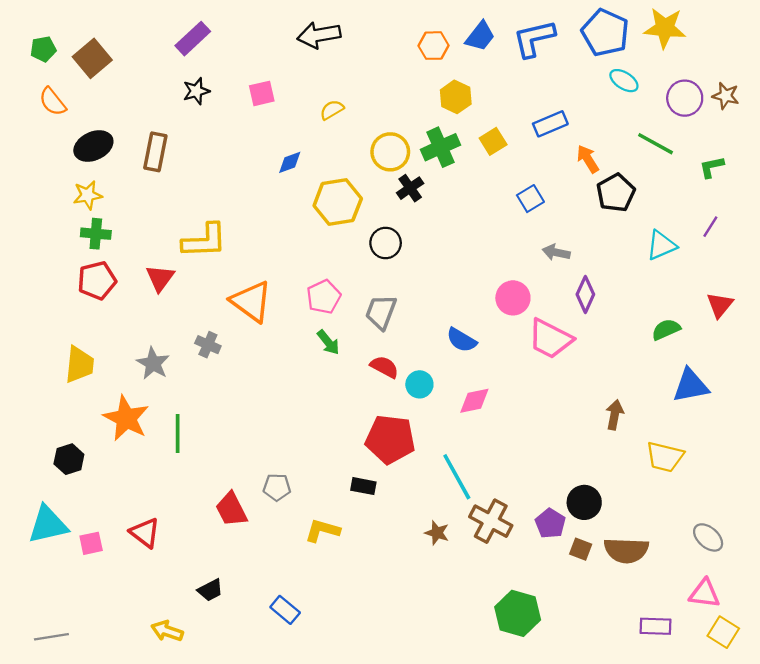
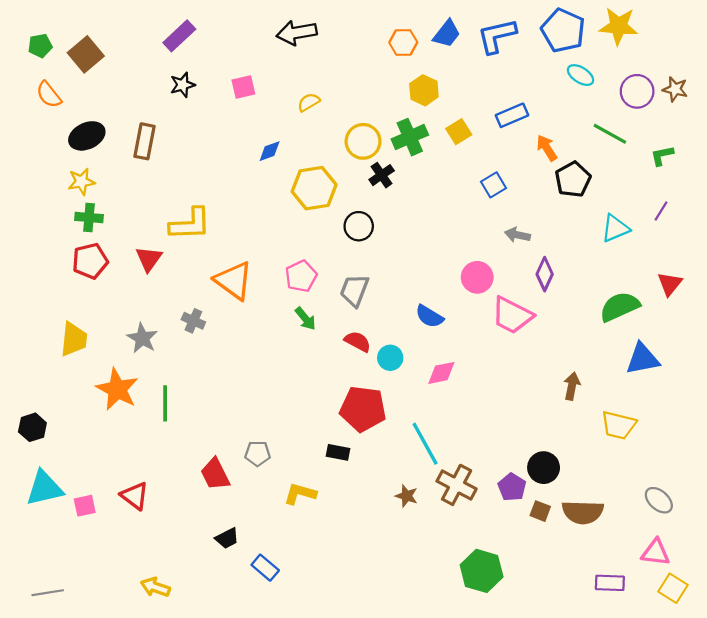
green semicircle: (666, 329) -> (620, 307), size x1.5
black hexagon: (69, 459) -> (32, 427), moved
black trapezoid: (210, 590) -> (227, 538), moved

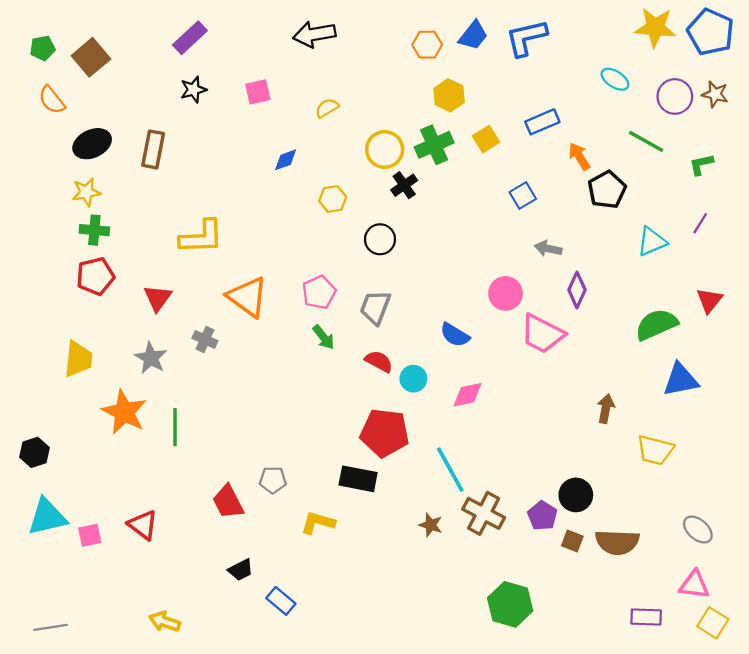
blue pentagon: (563, 30) -> (711, 32), moved
yellow hexagon: (314, 188) -> (333, 199), size x0.6
red triangle: (149, 259) -> (158, 298), moved
black rectangle: (338, 452) -> (358, 479), size x1.5

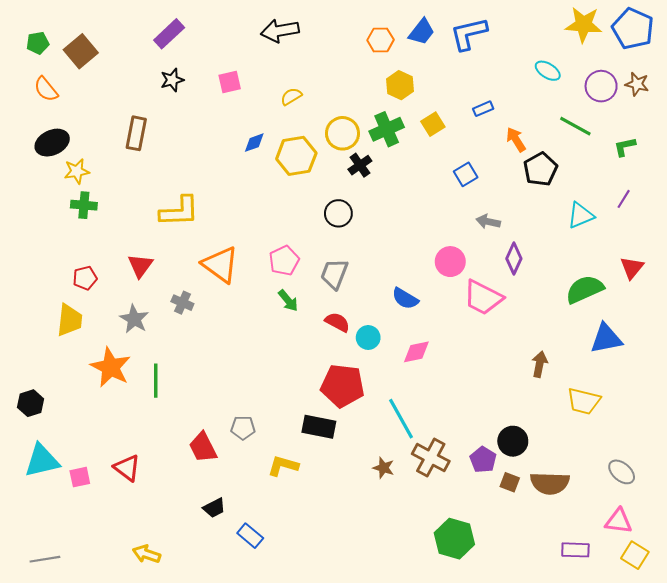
blue rectangle: (542, 122) -> (483, 109), size x0.7
black ellipse: (92, 144) -> (52, 143), moved
yellow hexagon: (333, 199) -> (296, 156), moved, size x1.6
red pentagon: (96, 276) -> (85, 278), moved, size x0.7

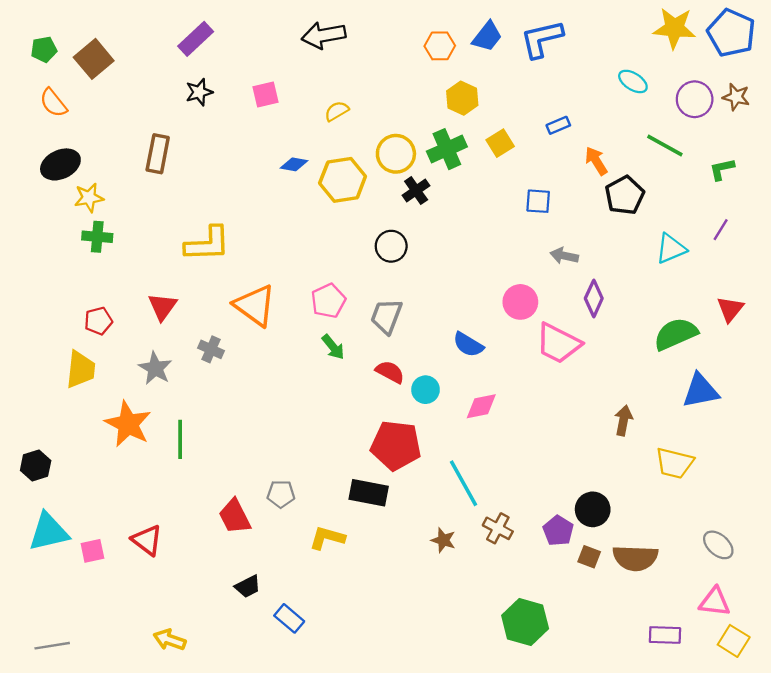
blue diamond: (254, 143) -> (294, 164), turned 30
blue square: (466, 174) -> (538, 201), turned 35
brown cross: (431, 458) -> (498, 528), size x0.7

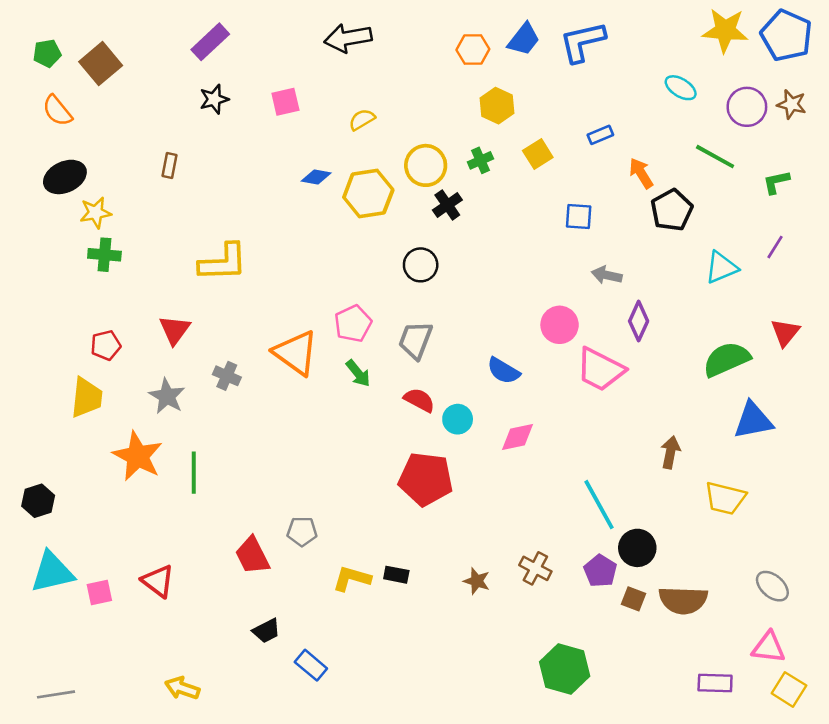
green cross: (447, 149) -> (480, 160), size x0.6
brown rectangle: (158, 154) -> (169, 165), size x0.6
orange triangle: (255, 305) -> (296, 353), moved
cyan line: (463, 483) -> (599, 505), moved
black rectangle: (369, 493) -> (396, 575), moved, size x0.6

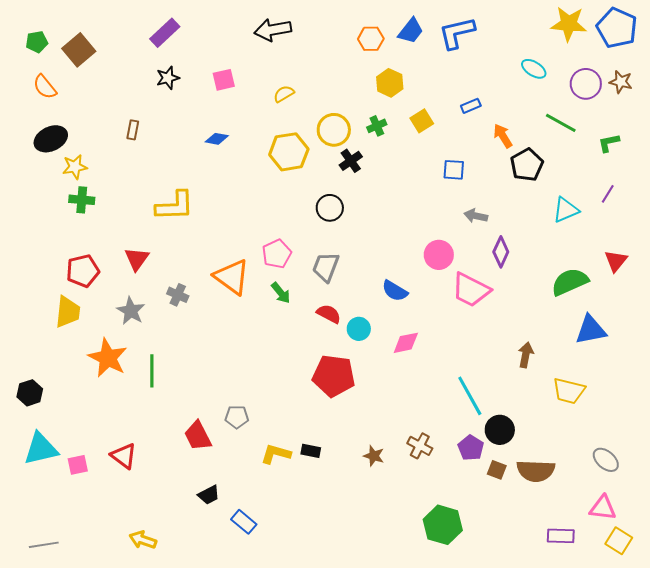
blue diamond: (316, 177) -> (217, 139), moved
red pentagon: (106, 345) -> (83, 271), size x1.4

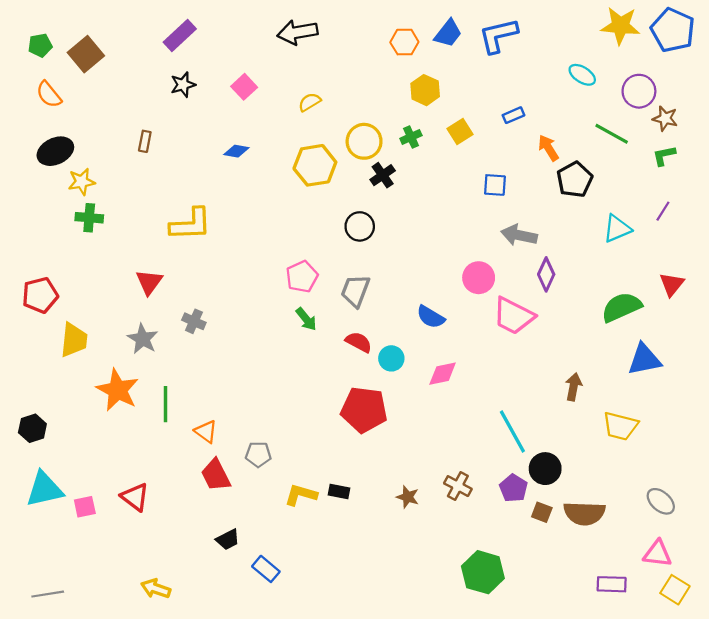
pink square: (224, 80) -> (244, 87), turned -30
brown star: (621, 82) -> (665, 118), moved
gray arrow: (476, 216) -> (519, 235), size x1.4
red pentagon: (83, 271) -> (40, 295), moved
orange triangle: (232, 277) -> (206, 431), moved, size x0.6

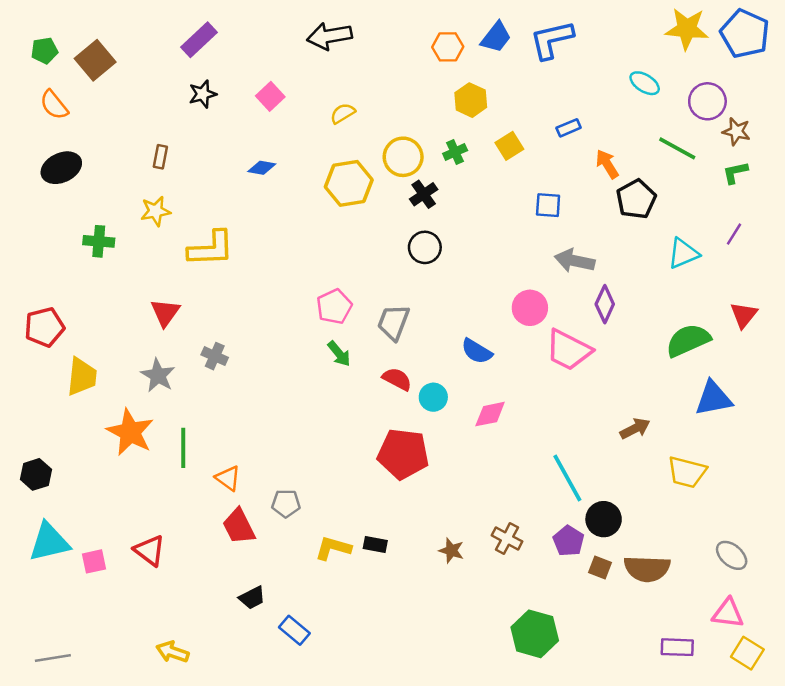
yellow star: (82, 182) -> (156, 211), moved
black circle: (360, 226) -> (425, 247), moved
brown arrow: (573, 387) -> (635, 429), turned 52

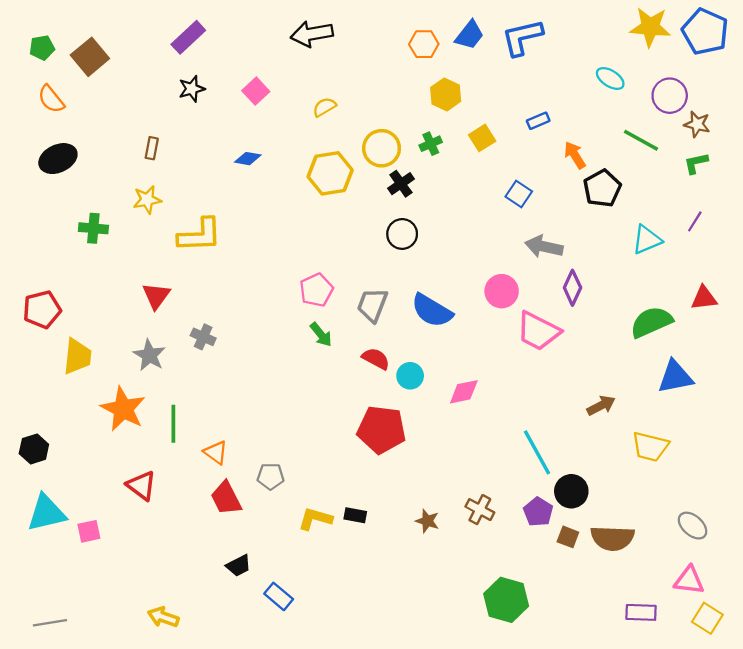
blue square: (548, 205) -> (519, 194), turned 30
red triangle: (744, 315) -> (704, 298), turned 44
blue semicircle: (477, 351) -> (432, 311), moved, size x1.4
red triangle: (149, 551) -> (141, 486), moved

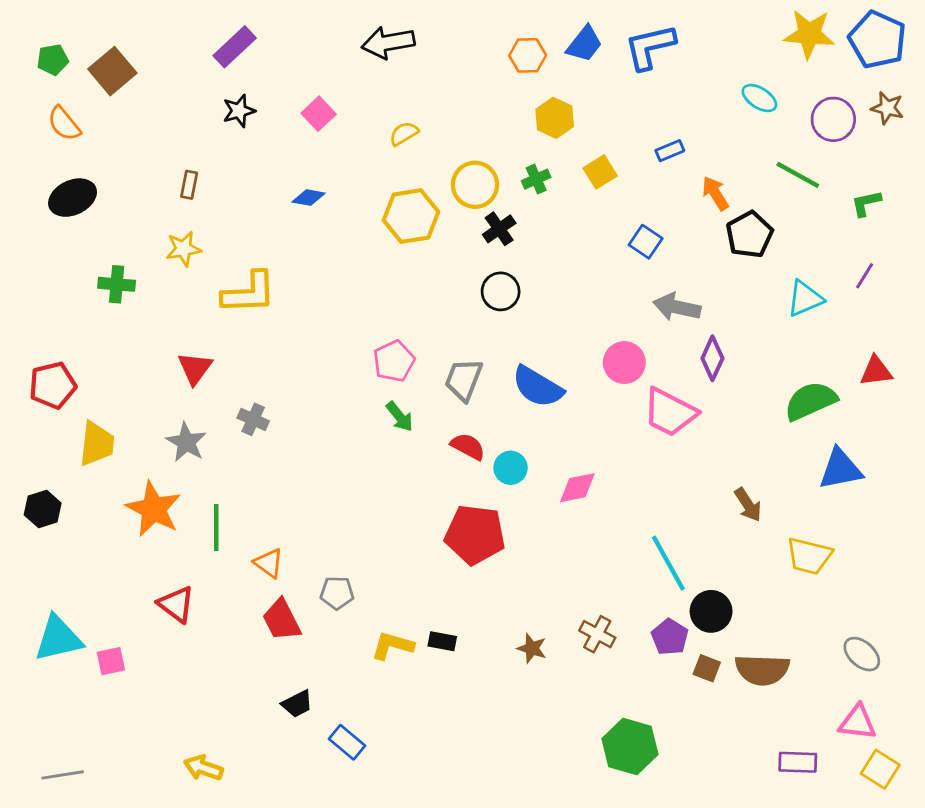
brown star: (697, 124) -> (887, 108), moved
brown arrow: (601, 405) -> (748, 505), turned 84
black hexagon: (34, 449) -> (43, 509), moved

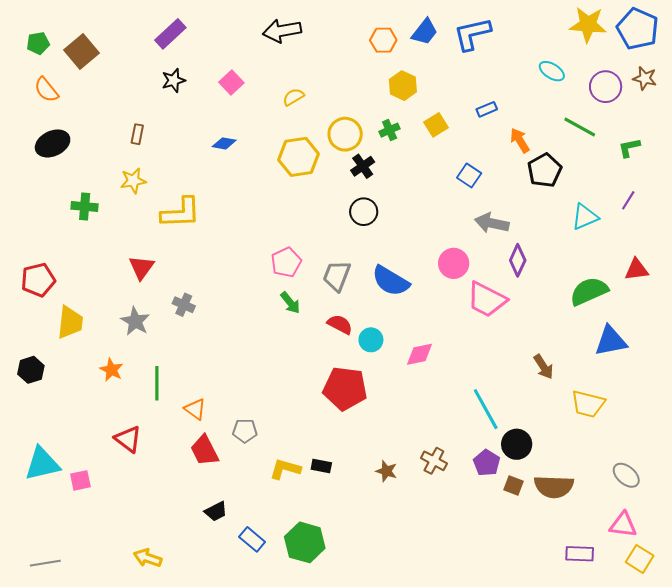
orange star: (154, 509) -> (111, 370), size x0.6
green hexagon: (630, 746) -> (305, 542), moved

